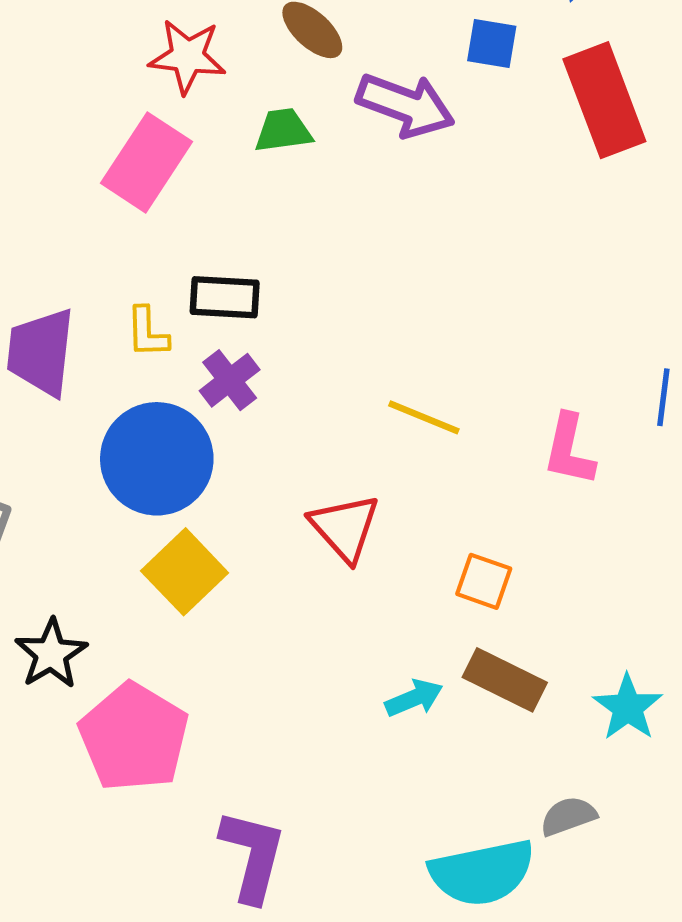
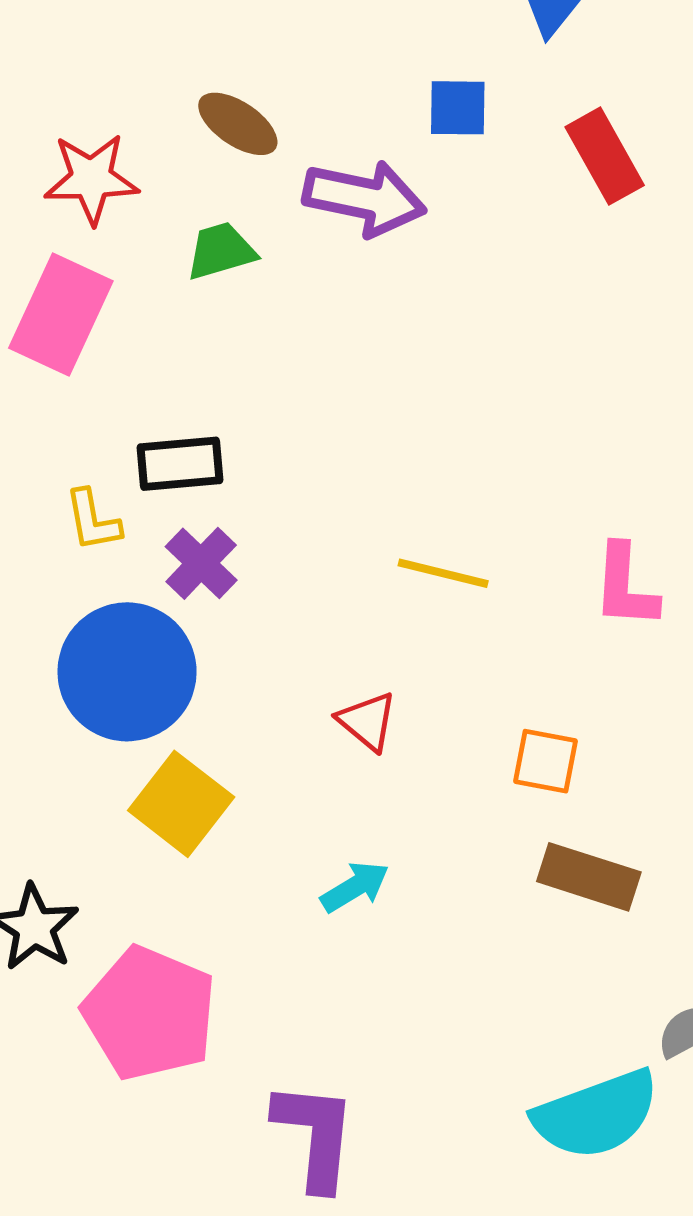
red rectangle: (604, 100) -> (605, 156), size x0.7
red triangle: (345, 528) -> (367, 721), size x0.7
cyan arrow: (414, 698) -> (355, 887), moved

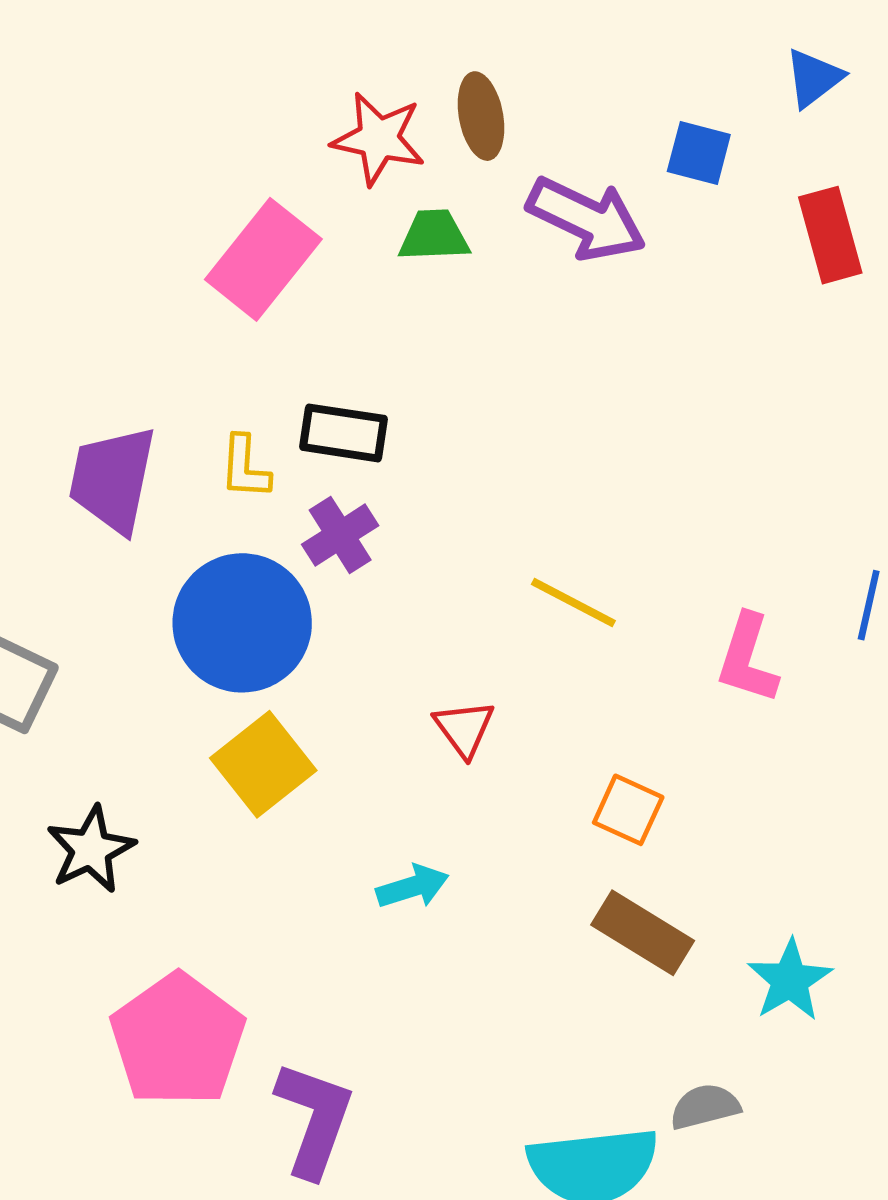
brown ellipse: (238, 124) -> (481, 116), turned 32
red star: (91, 179) -> (379, 139), moved
pink pentagon: (150, 1013) -> (178, 1040), moved

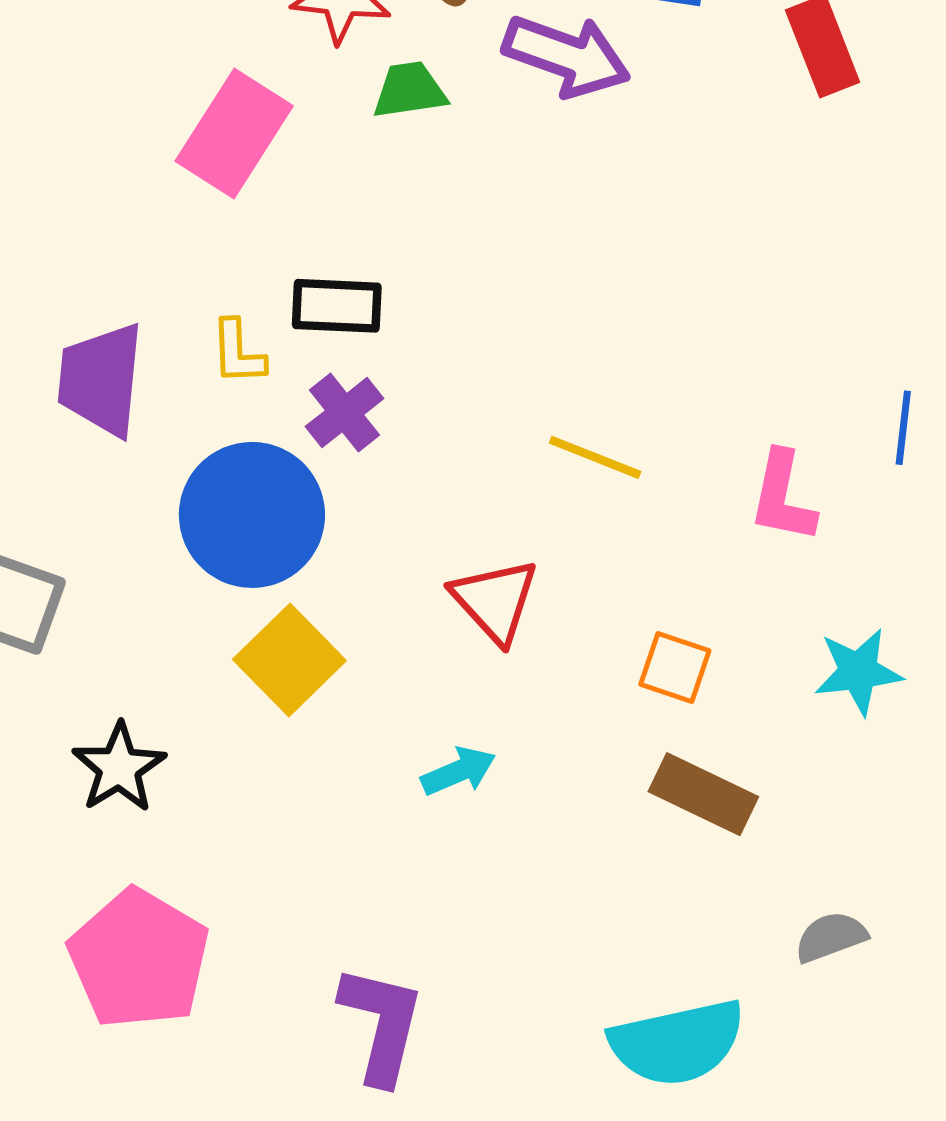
red triangle: (464, 728) -> (495, 601), size x1.4
cyan star: (790, 980) -> (858, 672), moved, turned 30
pink pentagon: (178, 1040) -> (139, 959), moved
gray semicircle: (705, 1107) -> (831, 937), moved

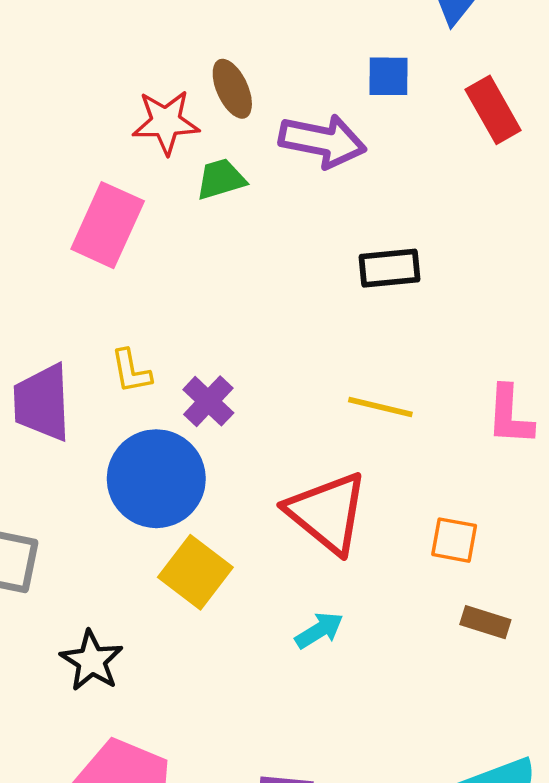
black rectangle: (337, 306) -> (390, 268), moved
red triangle: (495, 601) -> (327, 513), size x1.4
brown rectangle: (703, 794) -> (485, 622), size x0.7

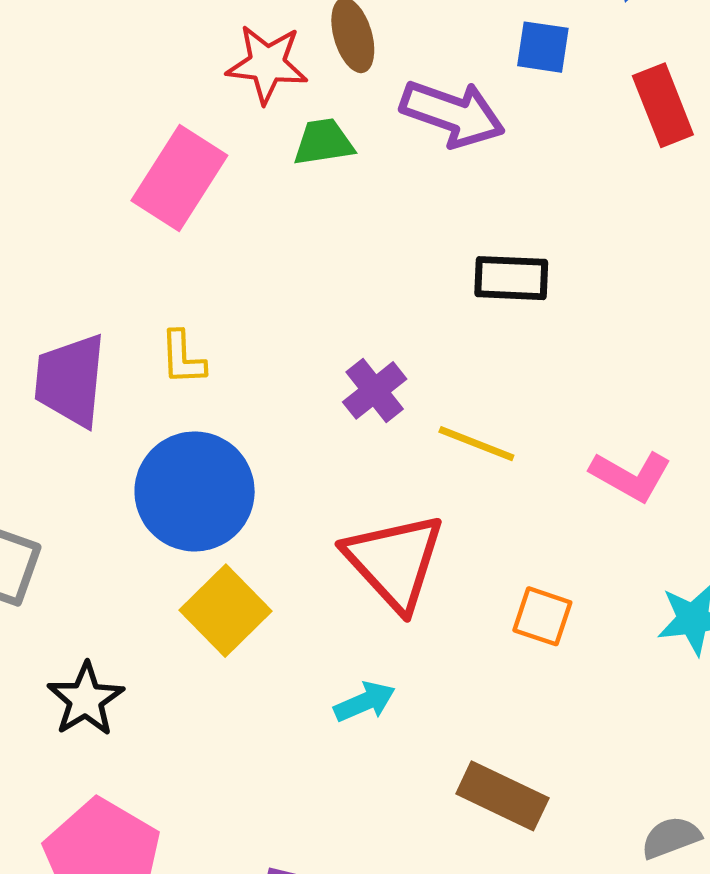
purple cross: (208, 401) -> (375, 390), moved
pink L-shape: (510, 415) -> (631, 476), turned -72
brown rectangle: (485, 622) -> (502, 796), moved, size x1.5

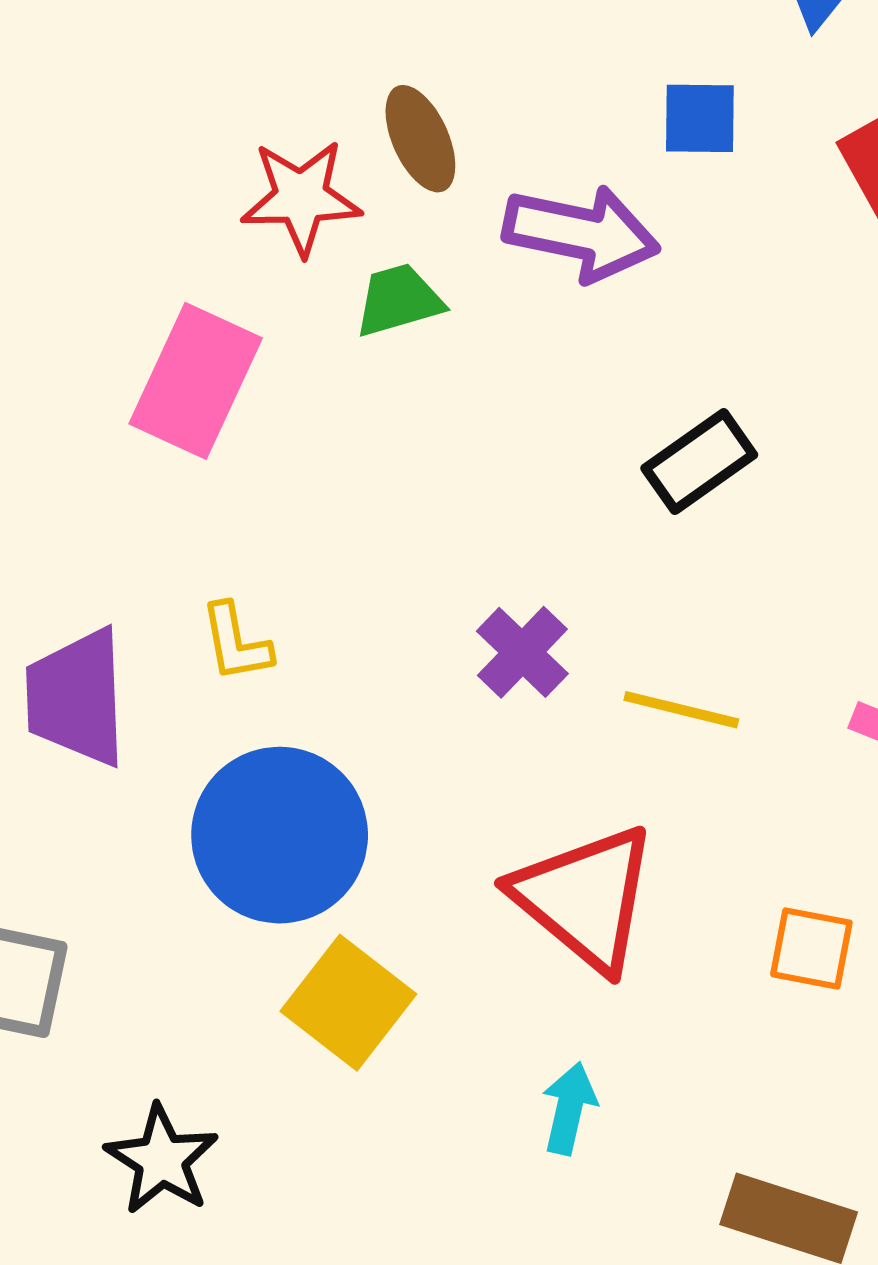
black rectangle: (511, 278) -> (699, 461), turned -30
cyan arrow: (365, 702) -> (569, 1108), turned -46

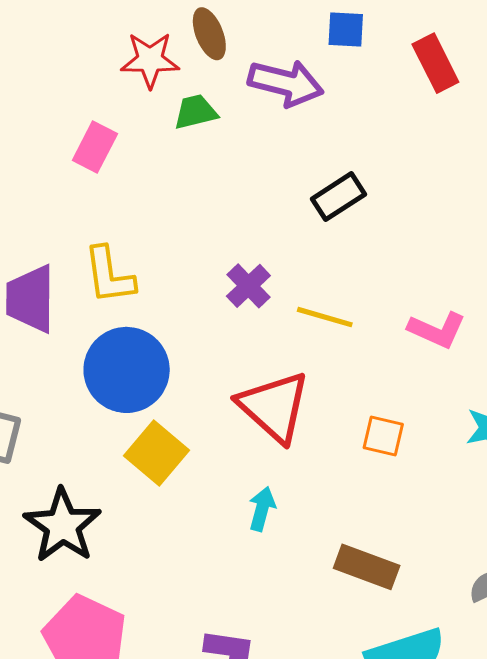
pink rectangle: (196, 381) -> (95, 147), size x0.7
yellow L-shape: (236, 643) -> (109, 275), size x1.5
black star: (162, 1160) -> (63, 526), size x1.4

